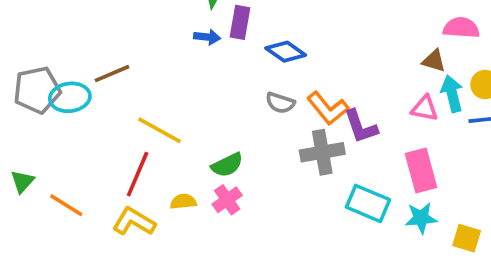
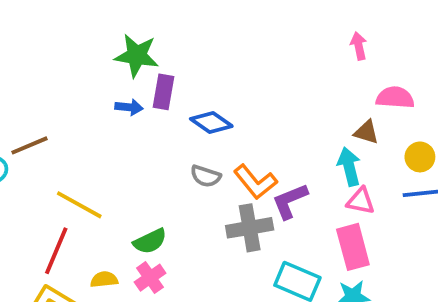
cyan arrow: (452, 94) -> (349, 167), moved
pink triangle: (425, 108) -> (361, 201), moved
purple L-shape: (361, 127) -> (290, 201), turned 87

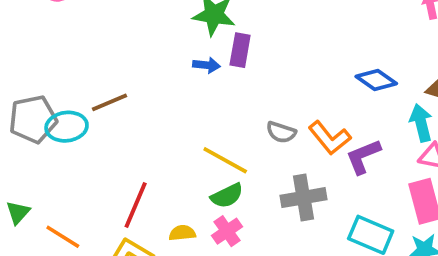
blue diamond: (211, 123) -> (376, 80), moved
yellow line: (79, 205) -> (225, 160), moved
gray cross: (250, 228) -> (304, 198), moved

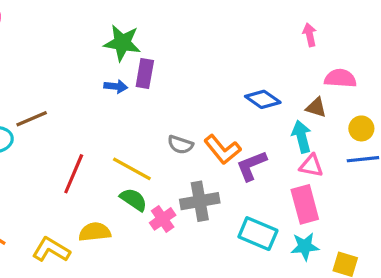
green semicircle: (227, 196) -> (134, 200), turned -120
red line: (136, 205) -> (74, 174), moved
pink cross: (227, 231) -> (163, 219), moved
yellow semicircle: (182, 233) -> (95, 232), size x1.4

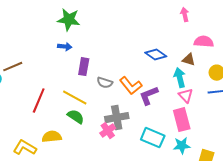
purple rectangle: (145, 74) -> (84, 67), moved
pink triangle: (311, 166) -> (186, 96), turned 35
pink cross: (163, 219) -> (108, 131), moved

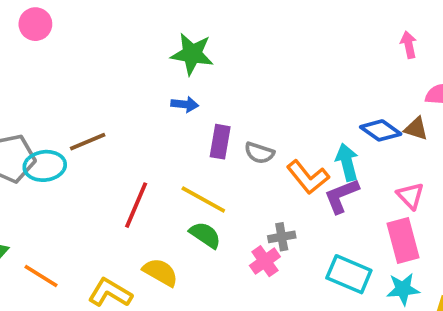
blue diamond: (156, 55) -> (381, 130), moved
cyan arrow: (180, 78) -> (347, 162), moved
gray semicircle: (105, 83) -> (259, 153), moved
gray cross: (117, 118) -> (282, 237), size x0.6
yellow semicircle: (52, 137) -> (160, 272), turned 36

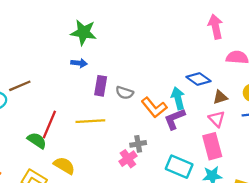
pink arrow: (409, 45) -> (216, 27), size x1.5
brown triangle: (416, 129) -> (220, 97), moved, turned -35
yellow line: (203, 200) -> (90, 121), turned -32
green semicircle: (205, 235) -> (37, 140), moved

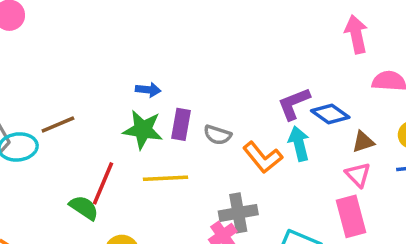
green star: (84, 32) -> (143, 130), moved
purple L-shape: (175, 119) -> (294, 104), moved
gray cross: (138, 144) -> (238, 213), size x1.5

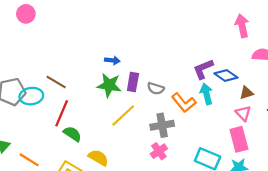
brown line: (58, 124) -> (56, 82), turned 54
yellow line: (165, 178) -> (123, 116), turned -40
red line: (103, 183) -> (62, 113), moved
gray cross: (238, 213) -> (162, 125), moved

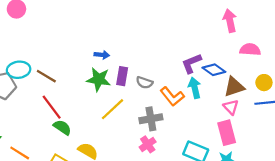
brown triangle: (246, 93) -> (234, 87), size x1.5
cyan ellipse: (31, 96) -> (19, 70), moved
red line: (62, 113) -> (52, 107), turned -60

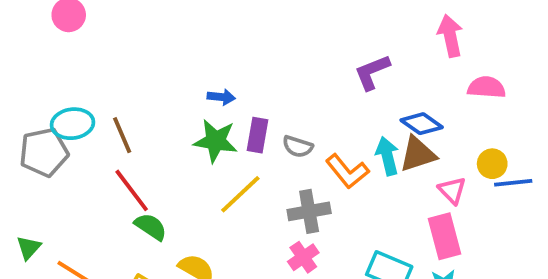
purple L-shape: (191, 63) -> (372, 72), moved
brown line: (46, 76) -> (122, 135), turned 36
yellow circle: (264, 83) -> (492, 164), moved
brown triangle: (234, 87) -> (418, 154), moved

